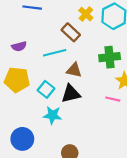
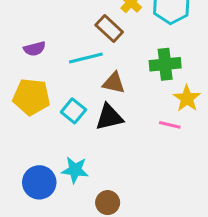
cyan star: (52, 115) -> (75, 170), moved

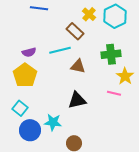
purple semicircle: (35, 49) -> (29, 52), moved
yellow pentagon: (31, 97) -> (25, 75), turned 30
cyan square: (73, 111) -> (20, 108), moved
black triangle: (109, 117) -> (77, 100), moved

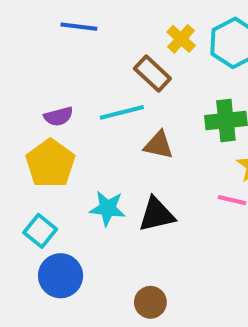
cyan star: (53, 122) -> (108, 208), moved

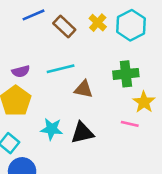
blue line: (79, 27) -> (34, 15), turned -30
brown rectangle: (152, 74) -> (64, 26), moved

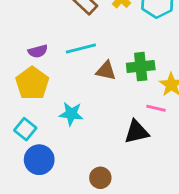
green cross: (126, 74) -> (141, 67), moved
black triangle: (82, 133) -> (137, 132), moved

